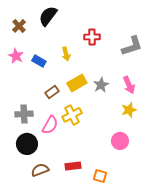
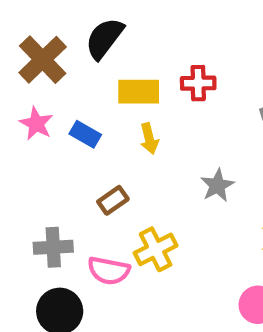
brown cross: (19, 26) -> (43, 60), size x1.6
yellow arrow: (66, 54) -> (149, 139), moved
yellow rectangle: (77, 83) -> (139, 92), moved, turned 30
pink semicircle: (50, 125) -> (109, 271), turned 72

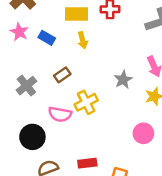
gray star: (217, 185) -> (123, 80), moved
gray cross: (53, 247) -> (26, 86), moved, turned -36

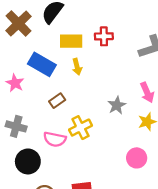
pink star: (19, 32) -> (15, 83), moved
blue rectangle: (47, 38) -> (42, 64), size x1.6
gray cross: (26, 86) -> (16, 126), moved, turned -36

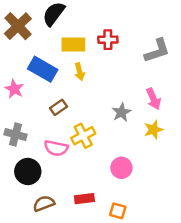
pink circle: (137, 158) -> (121, 168), moved

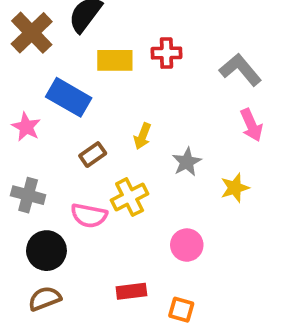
gray L-shape: (157, 51) -> (240, 70), turned -112
yellow arrow: (80, 72) -> (142, 136), moved, turned 35
pink arrow: (153, 99) -> (251, 125), moved
brown semicircle: (44, 204) -> (45, 299), moved

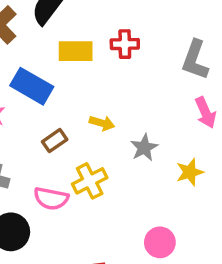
gray L-shape: (240, 70) -> (195, 60), turned -120
yellow arrow: (142, 136) -> (102, 123), turned -95
pink circle: (187, 245) -> (160, 242), moved

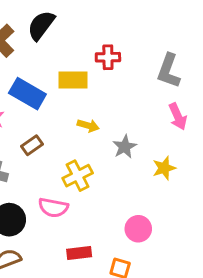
yellow rectangle: (76, 51) -> (73, 80), moved
brown rectangle: (55, 141) -> (32, 145), moved
pink semicircle: (51, 198) -> (53, 208), moved

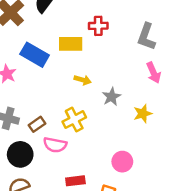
brown rectangle: (32, 145) -> (37, 124), moved

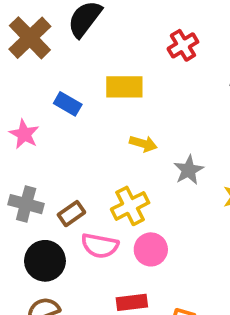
red cross: (98, 26) -> (183, 45), moved, turned -30
blue rectangle: (35, 55) -> (68, 104), size x0.6
pink circle: (122, 162) -> (151, 249), moved

